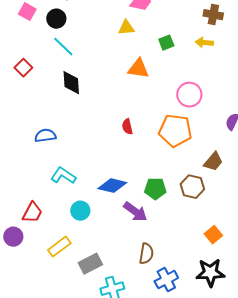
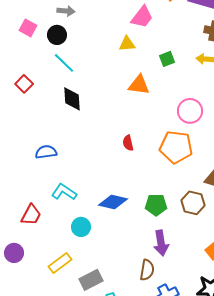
purple arrow: (135, 212) -> (161, 243), moved, turned 45
red trapezoid: (32, 213) -> (31, 215), moved

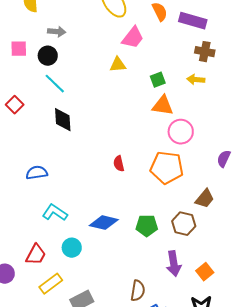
pink square: (28, 28) -> (19, 49), turned -30
orange triangle: (139, 85) -> (163, 106), moved
red trapezoid: (31, 215) -> (36, 255), moved
purple arrow: (161, 243) -> (174, 264), moved

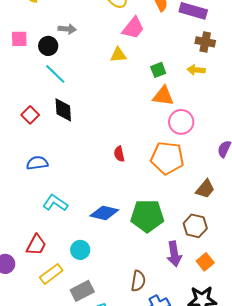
gray arrow: (57, 32) -> (67, 29), moved
red square: (15, 105) -> (30, 115), moved
brown hexagon: (184, 224) -> (195, 226), moved
green pentagon: (147, 226) -> (147, 216), size x1.5
cyan circle: (72, 248) -> (80, 250), moved

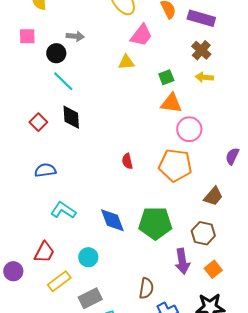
pink square: (19, 39) -> (27, 36), moved
brown cross: (205, 42) -> (201, 50), moved, turned 30
blue diamond: (104, 213) -> (112, 220), turned 56

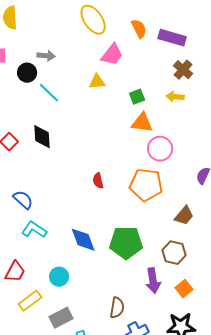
brown cross: (201, 50) -> (183, 70), moved
cyan line: (63, 81) -> (49, 93), moved
blue semicircle: (45, 170) -> (23, 200), moved, turned 50

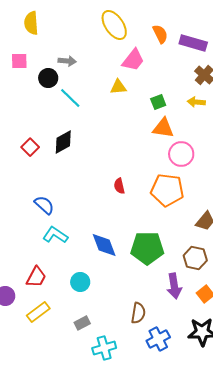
black diamond: (42, 137) -> (63, 142), turned 65
yellow rectangle: (30, 301) -> (38, 312), moved
gray rectangle: (61, 318) -> (82, 323), size x0.7

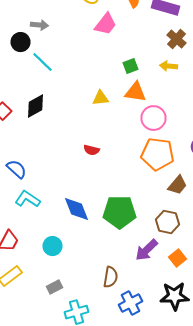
yellow triangle: (118, 87) -> (100, 98), moved
red semicircle: (119, 186) -> (92, 150), turned -63
orange pentagon: (167, 190) -> (158, 154), moved
purple arrow: (174, 286) -> (146, 250), turned 55

